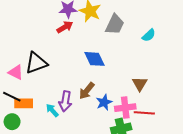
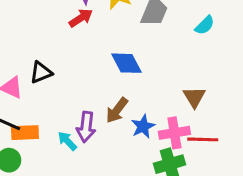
black triangle: (36, 63) -> (41, 72), size x0.7

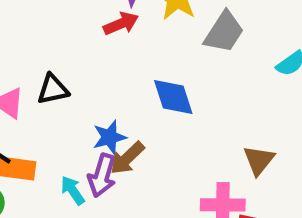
brown arrow: (117, 110) -> (127, 158), moved
blue star: (143, 126) -> (109, 137), moved

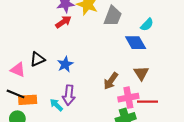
blue diamond: (173, 97) -> (136, 43), moved
blue star: (109, 137) -> (65, 64), moved
brown arrow: (127, 158) -> (111, 81), moved

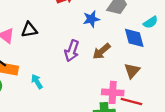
blue star: (65, 64) -> (91, 19), moved
brown arrow: (111, 81) -> (102, 51), moved
purple arrow: (69, 95) -> (72, 51), moved

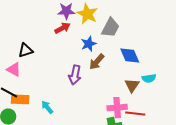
cyan semicircle: (151, 22) -> (149, 78), moved, turned 32
black triangle: (29, 30) -> (26, 50), moved
brown arrow: (102, 51) -> (97, 62), moved

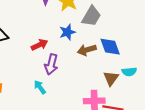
red arrow: (62, 28) -> (39, 45), moved
brown arrow: (97, 62) -> (87, 50), moved, turned 30
cyan arrow: (47, 107) -> (40, 87), moved

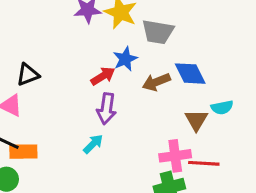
gray trapezoid: (91, 16) -> (158, 32), turned 75
red arrow: (39, 45) -> (103, 76), moved
cyan arrow: (40, 87) -> (93, 144), turned 88

